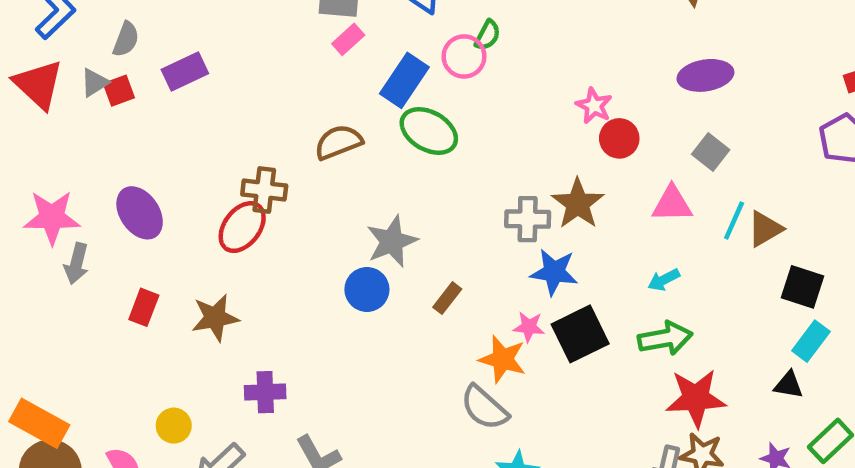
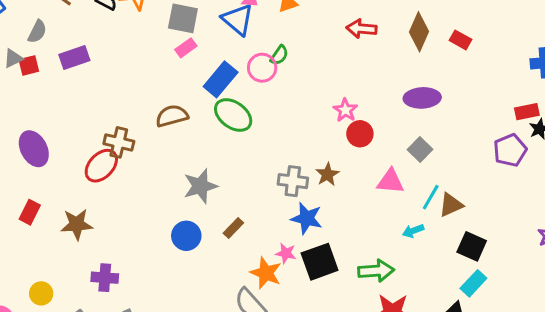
brown star: (578, 204) -> (327, 174), size x0.7
cyan arrow: (664, 280) -> (413, 231), moved
blue circle: (367, 289) -> (186, 236), moved

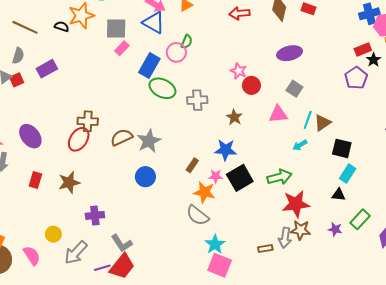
brown semicircle: (172, 116) -> (122, 137), moved
gray cross: (293, 181) -> (197, 100), moved
brown rectangle: (233, 228) -> (192, 165), moved

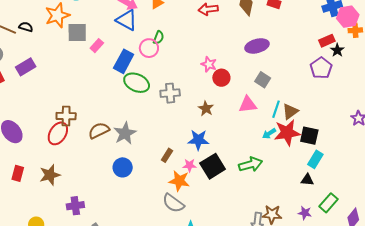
black semicircle: (62, 27) -> (26, 27), moved
gray square: (116, 29) -> (77, 32), moved
red star: (296, 204) -> (287, 133), moved

